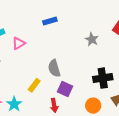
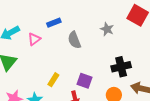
blue rectangle: (50, 21) -> (54, 23), moved
gray semicircle: (54, 68) -> (74, 40), moved

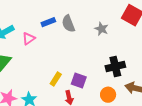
gray semicircle: (74, 40) -> (68, 24), moved
yellow rectangle: (53, 80) -> (56, 79), moved

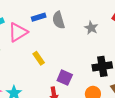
pink triangle: (29, 39) -> (18, 32), size x1.5
yellow rectangle: (56, 79) -> (39, 58), moved, turned -72

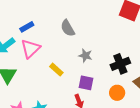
blue rectangle: (39, 17) -> (27, 27), moved
gray star: (91, 28) -> (85, 56), moved

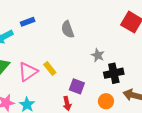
pink triangle: (31, 49) -> (28, 72), moved
gray star: (85, 56) -> (98, 55), moved

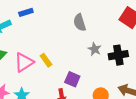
gray semicircle: (68, 29) -> (80, 23), moved
black cross: (114, 73) -> (118, 55), moved

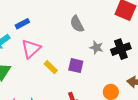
pink triangle: (24, 62) -> (31, 49), moved
purple square: (72, 79) -> (76, 66), moved

